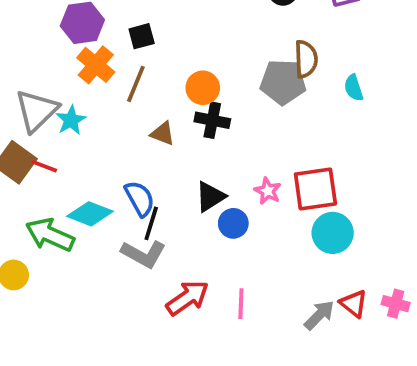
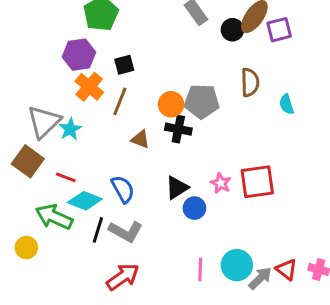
gray pentagon: (283, 82) -> (202, 101), moved
red line: (44, 166) -> (66, 177), moved
black line: (151, 223) -> (98, 230), moved
cyan circle: (333, 233) -> (237, 265), moved
red arrow: (187, 298) -> (123, 277), moved

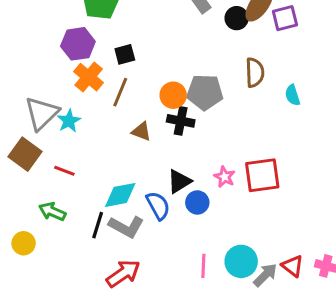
blue semicircle: (123, 189) -> (158, 205), moved
cyan diamond: (85, 201) -> (120, 195), moved, turned -32
green arrow: (54, 217) -> (52, 212), size x0.7

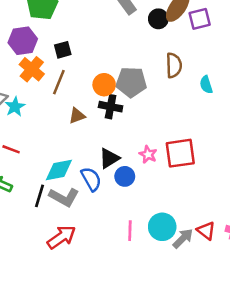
brown triangle: (141, 131) -> (77, 116), turned -42

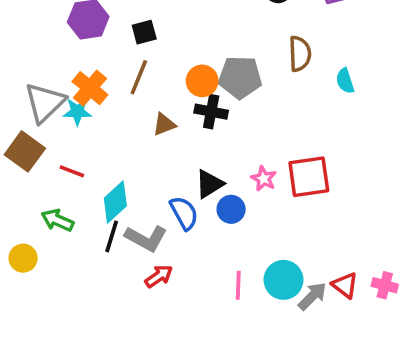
orange cross: (32, 69) -> (90, 88), moved
cyan star: (15, 107) -> (77, 112), turned 30
cyan diamond: (59, 170) -> (115, 202), moved, turned -32
red arrow: (61, 237) -> (159, 276), moved, size x0.7

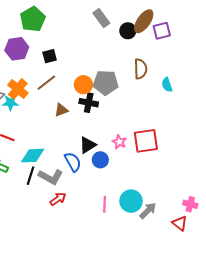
brown line: (139, 77) -> (46, 83), turned 30
cyan diamond: (115, 202) -> (33, 156), turned 40
red triangle: (345, 285) -> (180, 223), moved

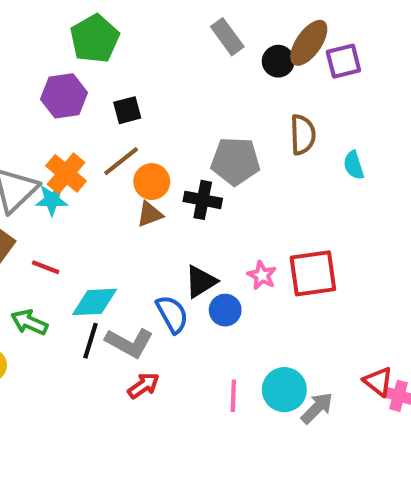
orange circle: (83, 85) -> (152, 182), moved
red triangle: (180, 223) -> (378, 381), moved

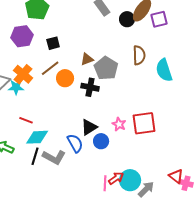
gray pentagon: (235, 161) -> (106, 68), turned 30
cyan semicircle: (354, 165) -> (164, 70), size x1.6
brown triangle: (150, 214) -> (87, 59), moved
red line: (46, 267) -> (26, 120), moved
red arrow: (144, 386) -> (116, 178), moved

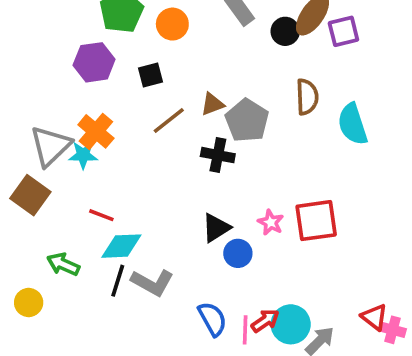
brown line: (50, 68) -> (169, 121), moved
orange circle: (65, 78) -> (172, 24), moved
blue semicircle: (75, 143) -> (212, 319), moved

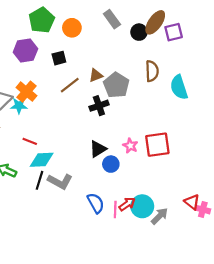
black cross: (218, 155) -> (99, 106), turned -30

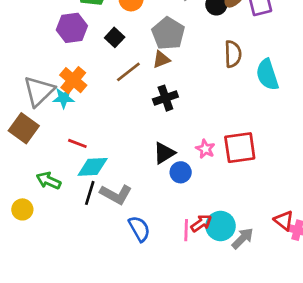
black square: (59, 58) -> (115, 37), turned -32
gray pentagon: (116, 85) -> (168, 33), moved
blue semicircle: (96, 203) -> (139, 229), moved

